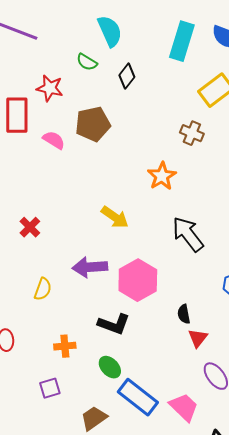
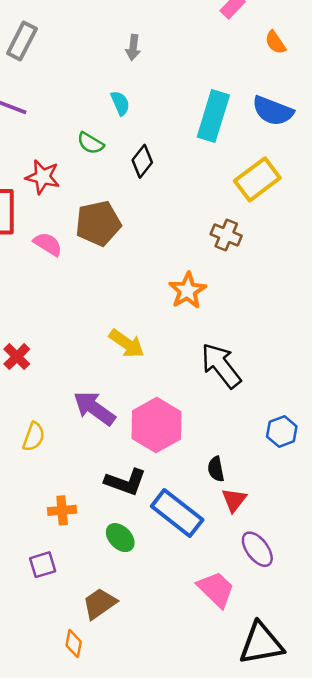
cyan semicircle: (110, 31) -> (120, 103), size x0.6
purple arrow: (90, 267) -> (94, 408), turned 40
blue rectangle: (138, 397) -> (177, 513), moved

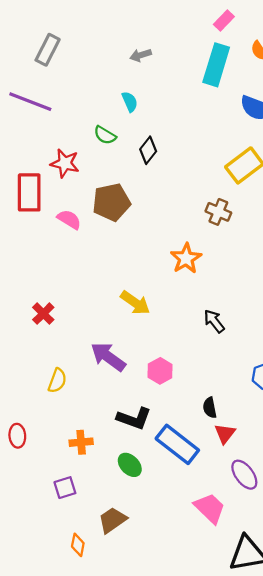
gray arrow: (133, 48) -> (141, 55), turned 66
cyan rectangle: (213, 116) -> (216, 65), moved
black arrow: (221, 366) -> (214, 321), size x0.6
pink hexagon: (156, 425) -> (160, 371), size x0.6
orange diamond: (74, 644) -> (78, 545), moved

